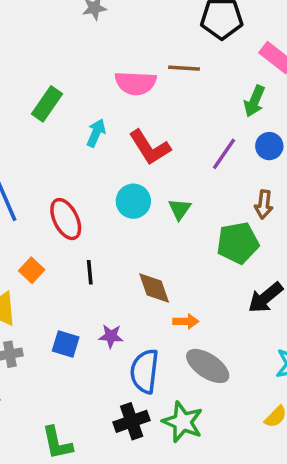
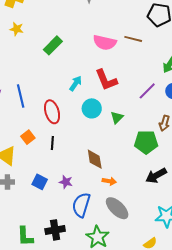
cyan arrow: (96, 133) -> (76, 83), moved
black line: (90, 272) -> (52, 143), moved
black cross: (132, 421) -> (55, 230), moved

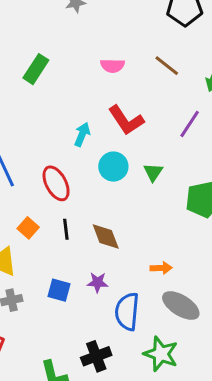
brown line: (133, 39) -> (167, 66), moved, turned 36
pink semicircle: (105, 43) -> (112, 66), size x0.7
green rectangle: (53, 45) -> (36, 69), moved
brown diamond: (95, 159) -> (106, 236), moved

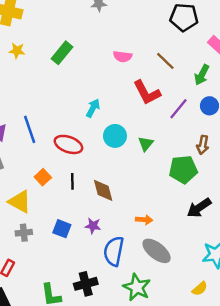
red L-shape: (126, 120) -> (147, 93), moved
red ellipse: (56, 183) -> (68, 144), turned -48

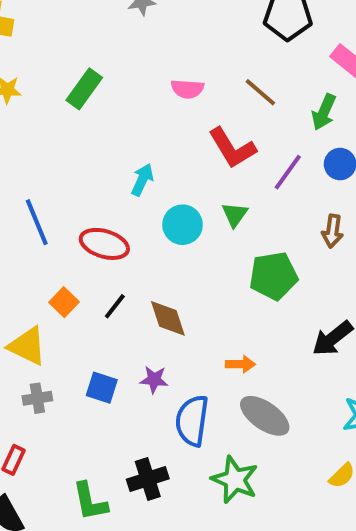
green triangle: (146, 144) -> (235, 215), moved
green pentagon: (183, 169) -> (274, 276), moved
black line: (72, 181) -> (115, 306), turned 42

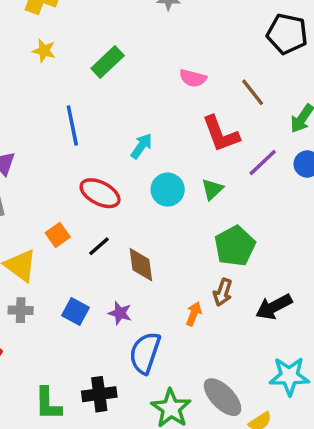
blue line: (37, 222) -> (72, 125), moved
brown arrow: (332, 231) -> (223, 292), moved
green pentagon: (274, 276) -> (235, 246), turned -30
orange arrow: (240, 364) -> (194, 314), turned -80
gray ellipse: (265, 416) -> (223, 397), moved

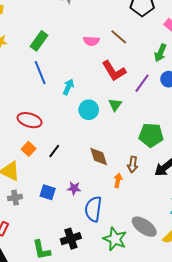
brown line: (253, 92) -> (119, 37), moved
blue line: (72, 125) -> (40, 73), moved
red ellipse: (100, 193) -> (30, 120), moved
green pentagon: (235, 246) -> (151, 135), moved, turned -30
brown diamond: (141, 265) -> (99, 157), moved

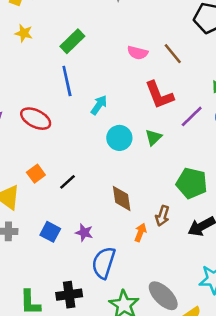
red ellipse: (30, 120) -> (36, 119), moved

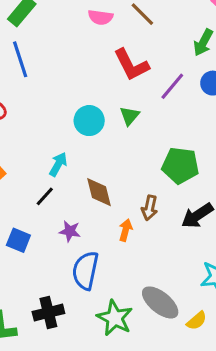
cyan arrow: (99, 105) -> (58, 164), moved
black line: (68, 182) -> (45, 196), moved
purple star: (84, 233) -> (70, 231), moved

